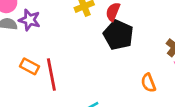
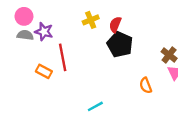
red line: (51, 75) -> (63, 57), moved

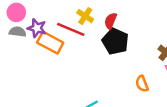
yellow cross: (91, 20) -> (85, 16), turned -35
red line: (63, 57) -> (71, 29), moved, turned -56
orange rectangle: (44, 71) -> (50, 43), moved, size x1.5

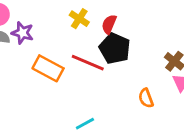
red line: (71, 29) -> (88, 63), moved
orange rectangle: (50, 43) -> (48, 68), moved

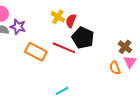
red semicircle: (109, 24) -> (71, 21), moved
orange semicircle: (146, 98) -> (115, 68), moved

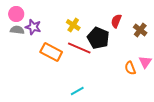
yellow cross: (58, 17) -> (73, 25), moved
red semicircle: (71, 21) -> (116, 21), moved
brown cross: (125, 47) -> (140, 30), moved

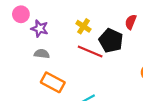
gray semicircle: (17, 30) -> (42, 54), moved
orange rectangle: (51, 52) -> (53, 82), moved

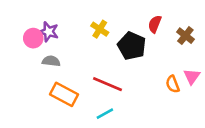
pink circle: (21, 14) -> (33, 38), moved
red line: (90, 52) -> (107, 84), moved

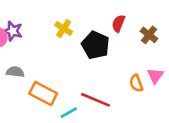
gray semicircle: (51, 61) -> (15, 72), moved
red line: (107, 84) -> (95, 100), moved
orange rectangle: (64, 94) -> (43, 93), moved

